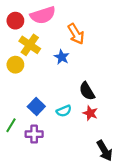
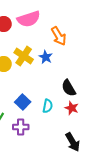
yellow cross: (30, 45) -> (24, 56), moved
cyan semicircle: (64, 111) -> (48, 106), turned -56
black arrow: (105, 151) -> (73, 142), moved

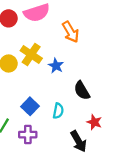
blue star: (46, 57) -> (56, 66), moved
red star: (72, 108) -> (94, 122), moved
black arrow: (73, 142) -> (78, 141), moved

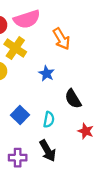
yellow cross: (31, 54) -> (15, 48), moved
purple cross: (28, 135) -> (18, 158), moved
black arrow: (78, 141) -> (48, 151), moved

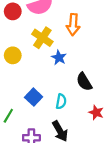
orange arrow: (61, 39) -> (73, 25), turned 35
yellow cross: (15, 48) -> (42, 38), moved

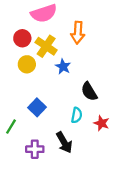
red circle: (13, 11) -> (22, 38), moved
yellow circle: (13, 55) -> (27, 64), moved
cyan semicircle: (61, 101) -> (77, 115), moved

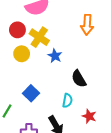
orange arrow: (78, 33) -> (87, 25), moved
red star: (102, 123) -> (89, 116), moved

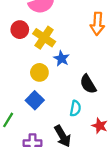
yellow circle: (22, 54) -> (39, 72), moved

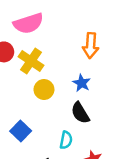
blue star: (61, 59) -> (82, 83), moved
yellow circle: (39, 72) -> (44, 90), moved

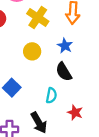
yellow cross: (31, 61) -> (38, 17), moved

